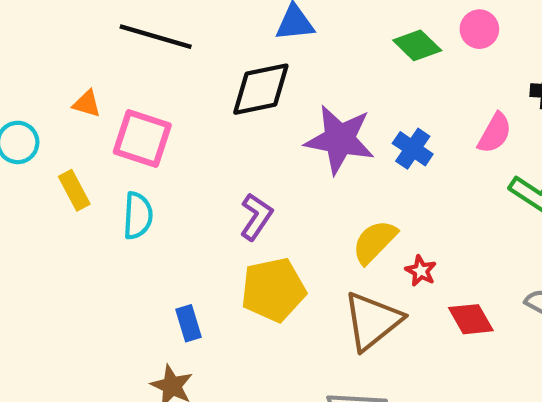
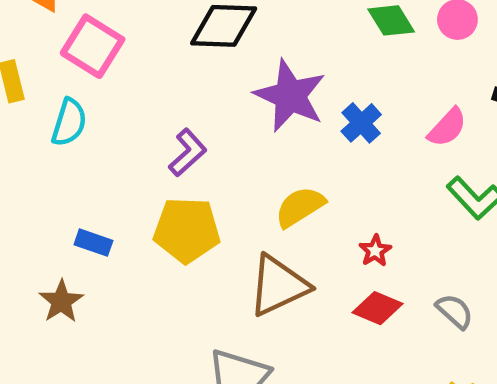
red star: (421, 271) -> (375, 251), moved
red diamond: (471, 319) -> (377, 308), turned -51
blue rectangle: (188, 323) -> (93, 243), turned -68

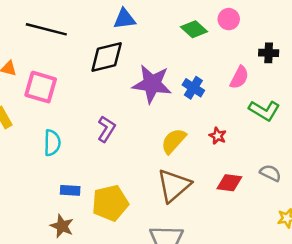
cyan semicircle: (69, 122) -> (52, 143), moved
yellow pentagon: (187, 230) -> (110, 203), moved
red star: (375, 251) -> (218, 136), moved

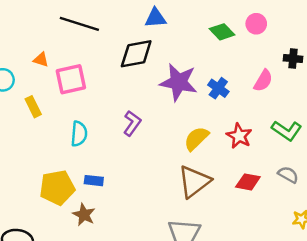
pink square: (41, 87) -> (71, 79), turned -32
green L-shape: (264, 110) -> (287, 131), moved
red star: (218, 136) -> (239, 136), size x1.5
yellow pentagon: (110, 203) -> (57, 188), moved

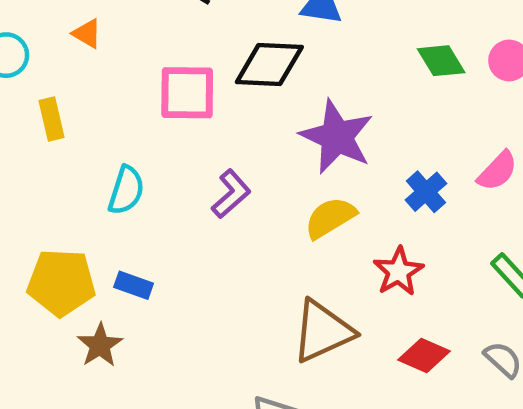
pink square: (71, 79) -> (187, 93), moved
blue cross: (218, 88) -> (426, 192), moved
red star: (239, 136) -> (398, 271), moved
yellow semicircle: (196, 138) -> (330, 218), moved

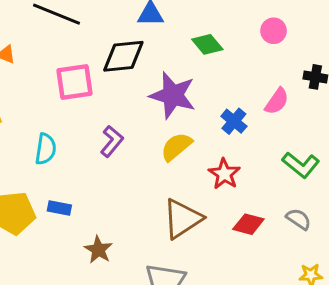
green diamond: (441, 61) -> (207, 44), moved
brown star: (100, 345) -> (98, 250), moved

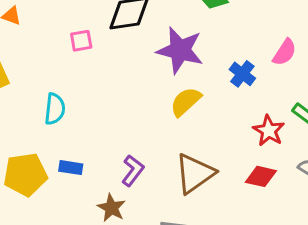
pink square: (75, 82) -> (81, 41), size x0.6
purple L-shape: (112, 141) -> (133, 171), moved
red star: (224, 174) -> (269, 131), moved

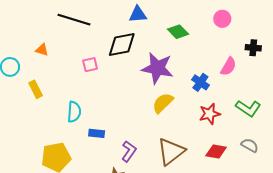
red star: (269, 131) -> (210, 114), moved, turned 30
blue rectangle: (71, 168) -> (97, 133), moved

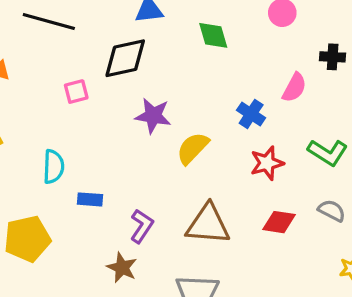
green diamond: (178, 32) -> (213, 35), turned 30
purple star: (157, 68) -> (153, 116), moved, size x0.7
brown triangle: (171, 151) -> (208, 224), turned 44

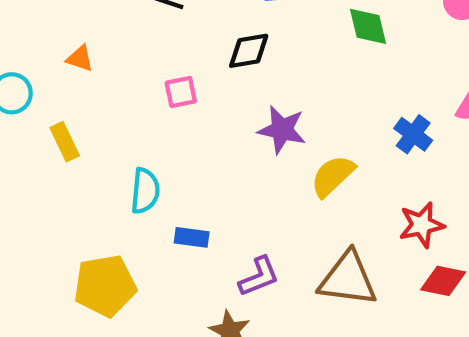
black diamond: (125, 58) -> (249, 51), size x0.7
red star: (267, 163) -> (422, 225), moved
purple L-shape: (142, 226) -> (259, 277), turned 32

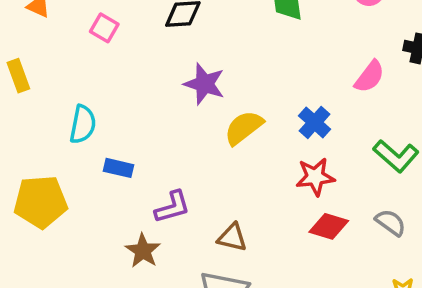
pink square: (181, 92) -> (104, 28), moved, turned 36
blue cross: (413, 134) -> (315, 122), moved
brown triangle: (348, 279) -> (232, 237), moved, size x0.6

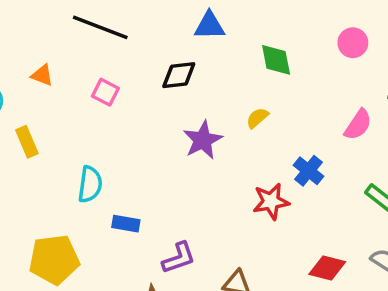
purple star: (204, 84) -> (203, 140), turned 30
yellow semicircle: (244, 128) -> (257, 118), moved, size x0.6
red star: (315, 177) -> (271, 201), moved

